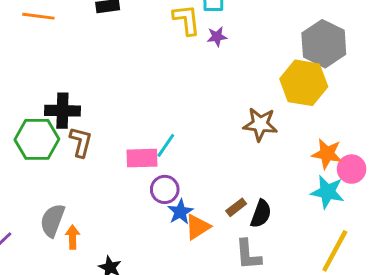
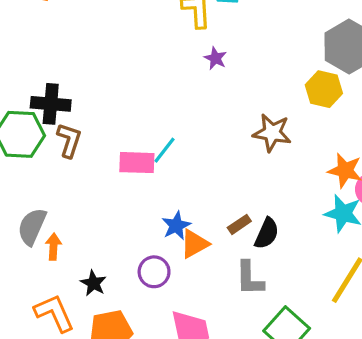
purple star: (217, 37) -> (215, 58), moved, turned 30
yellow hexagon: (304, 83) -> (324, 89), size x0.7
purple circle: (165, 189) -> (154, 272), moved

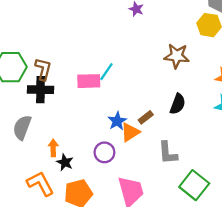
black cross: (51, 104) -> (40, 90), moved
brown rectangle: (239, 224) -> (146, 117), moved
black semicircle: (267, 233) -> (178, 104), moved
orange arrow: (53, 247) -> (53, 148), moved

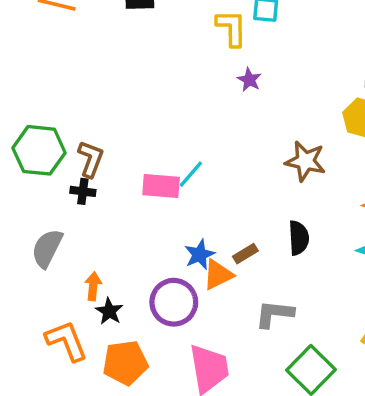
black cross: (40, 90) -> (83, 191), size x0.6
black semicircle: (178, 104) -> (299, 238), turned -30
purple circle: (104, 152) -> (174, 302), size x1.4
gray L-shape: (168, 153) -> (274, 314), turned 95

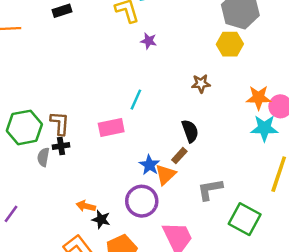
brown star: (305, 161) -> (201, 84), size x0.7
cyan line: (191, 174) -> (136, 100), moved
black semicircle: (299, 238) -> (190, 131), moved
gray semicircle: (47, 248) -> (43, 157), moved, size x0.7
orange arrow: (93, 286) -> (86, 206), turned -66

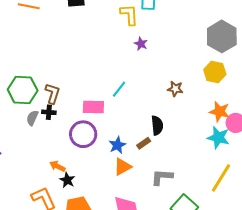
yellow hexagon: (230, 44) -> (215, 72), moved
orange triangle: (165, 175) -> (123, 167), moved
purple circle: (142, 201) -> (83, 134), moved

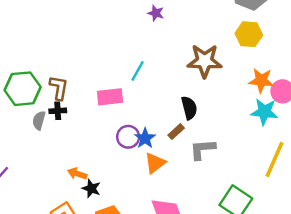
brown star: (175, 89) -> (205, 61), size x1.8
purple circle: (83, 134) -> (128, 137), moved, size x0.7
gray L-shape: (162, 177) -> (203, 149), moved

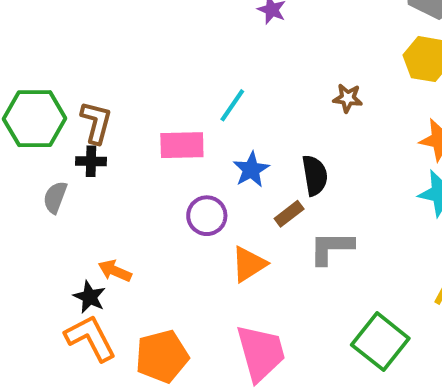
brown star: (205, 61) -> (348, 98), size x0.5
gray semicircle: (39, 120) -> (55, 197), moved
blue star: (145, 138) -> (251, 170), moved
black star: (91, 189) -> (90, 297), moved

